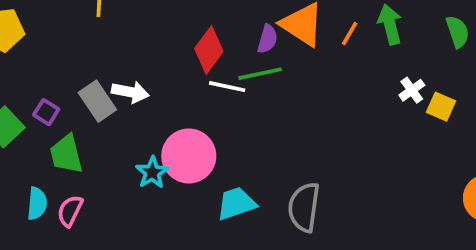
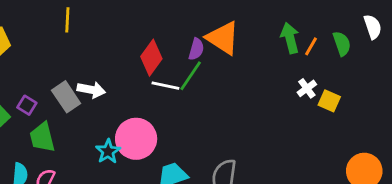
orange line: (350, 34) -> (311, 46), moved
green line: (260, 74) -> (191, 76), turned -44

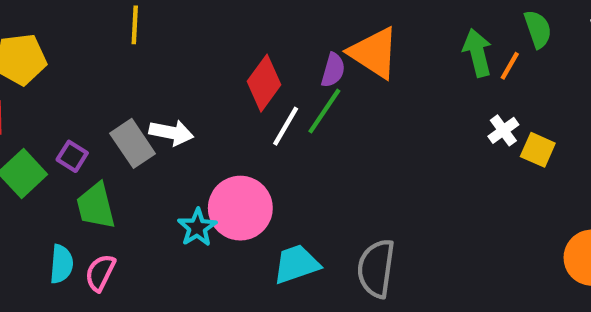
green semicircle: (342, 44) -> (538, 29), moved
white line: (165, 86) -> (286, 126), turned -72

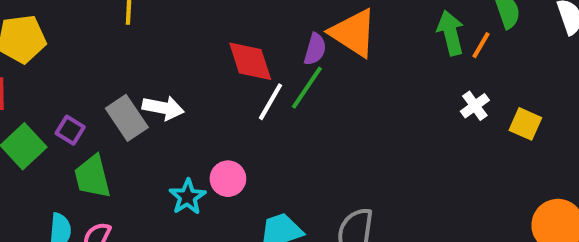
red diamond: (264, 83) -> (250, 61), turned -54
yellow square: (538, 150) -> (525, 124), moved
pink circle: (240, 208) -> (228, 179), size x0.6

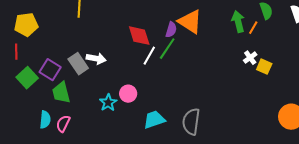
yellow square: (525, 124) -> (264, 67), moved
purple square: (70, 130) -> (50, 70), size x1.5

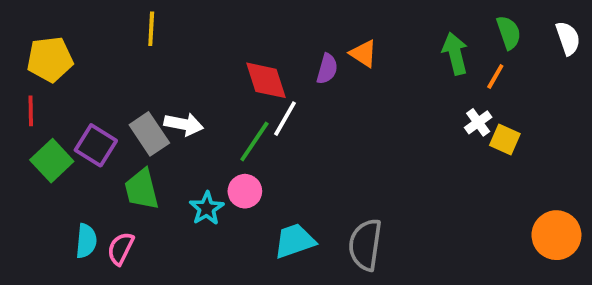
orange triangle: (190, 22) -> (363, 54), size x0.6
orange line: (253, 28) -> (495, 76), moved
green line: (167, 49) -> (254, 141), moved
green trapezoid: (61, 93) -> (142, 189), moved

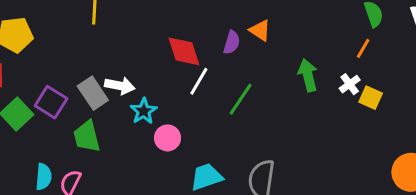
green arrow: (455, 54) -> (308, 75), moved
green line: (254, 141) -> (241, 99), moved
cyan star: (207, 208) -> (144, 111), moved

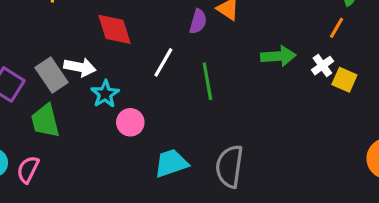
red diamond: (184, 51) -> (115, 29), moved
green arrow: (308, 75) -> (278, 56), turned 100
green line: (241, 99) -> (207, 81), turned -44

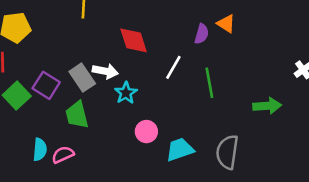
green arrow: (278, 56) -> (267, 106), moved
pink circle: (130, 122) -> (146, 132), moved
pink semicircle: (28, 170) -> (63, 155), turned 40

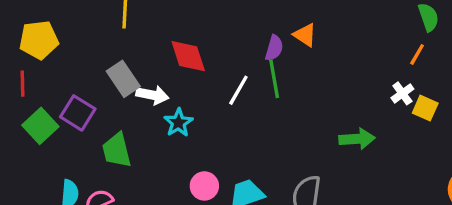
gray rectangle: (82, 78) -> (123, 79), moved
green line: (209, 83) -> (274, 79), moved
pink circle: (146, 132) -> (204, 186), moved

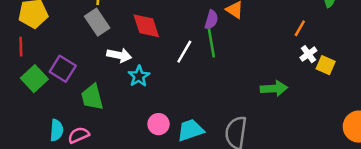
orange line: (417, 54) -> (300, 28), moved
gray rectangle: (123, 79) -> (97, 22), moved

